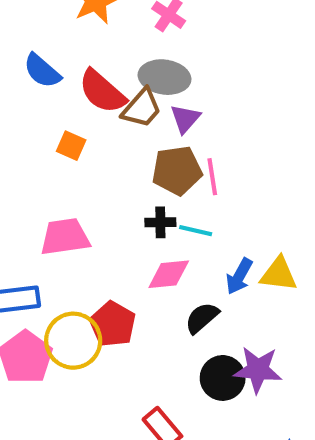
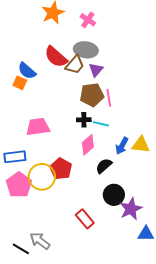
blue semicircle: (42, 71) -> (27, 71), moved
orange square: (71, 146) -> (20, 83), moved
pink diamond: (169, 274) -> (88, 145), turned -35
purple star: (258, 370) -> (131, 209), moved, turned -30

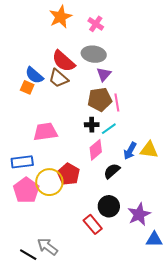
brown trapezoid: (75, 65) -> (58, 78), moved, turned 90
cyan line: (101, 124) -> (109, 129), turned -49
black circle: (114, 195) -> (109, 206), moved

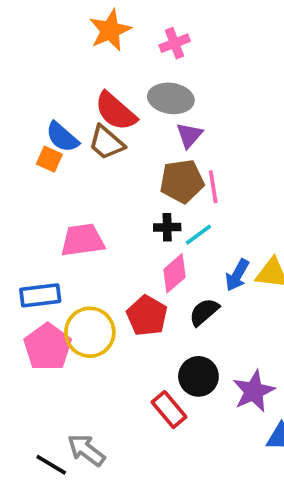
pink cross: (96, 24) -> (175, 43), turned 35
red pentagon: (69, 174) -> (147, 316), moved

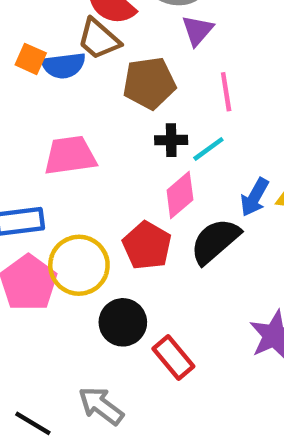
blue semicircle: (62, 137) -> (64, 65), moved, turned -48
brown pentagon: (182, 181) -> (149, 83), moved
black semicircle: (204, 312) -> (215, 241), size x1.4
black circle: (198, 376) -> (123, 322), moved
gray arrow: (86, 450) -> (101, 406), moved

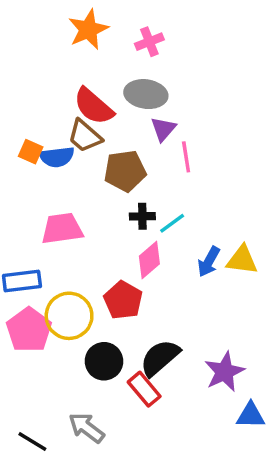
pink line: (226, 92) -> (186, 157), moved
black semicircle: (215, 241) -> (160, 358), moved

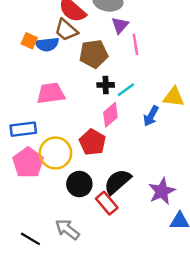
yellow triangle: (242, 260) -> (174, 97), moved

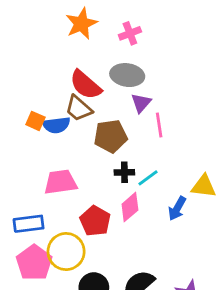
red pentagon: (92, 142) -> (95, 221), moved

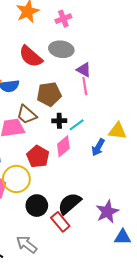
purple triangle: (141, 103) -> (84, 70), moved, turned -42
brown trapezoid: (79, 108) -> (27, 115), moved

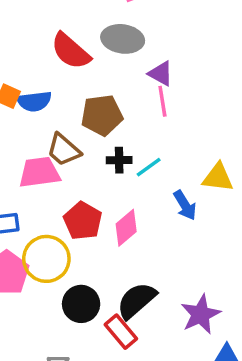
pink diamond: (63, 146) -> (126, 228), moved
blue arrow: (98, 147) -> (185, 205), turned -60

